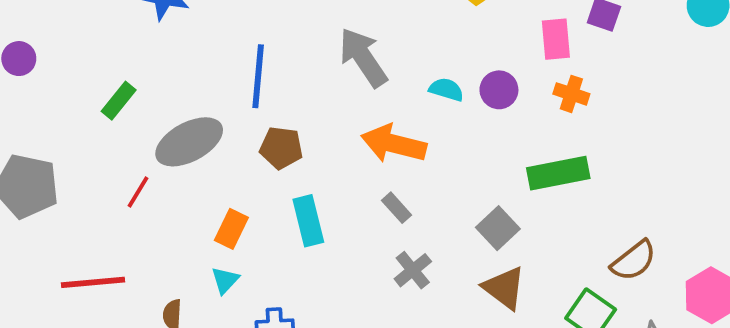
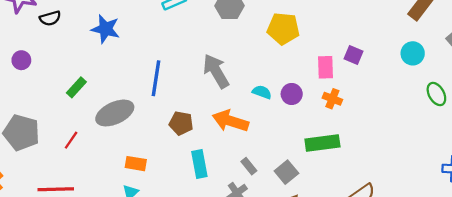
brown pentagon: (281, 148) -> (181, 123), moved
red line: (138, 192) -> (71, 140), moved
gray rectangle: (397, 208) -> (249, 166), moved
cyan rectangle: (308, 221) -> (199, 164), moved
orange rectangle: (231, 229) -> (136, 164), turned 70

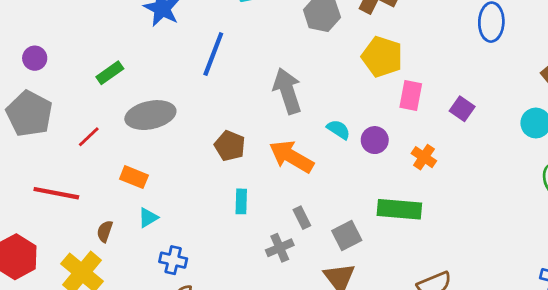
purple circle: (21, 60) -> (35, 58), moved
pink rectangle: (326, 67) -> (411, 96), moved
blue line: (156, 78) -> (213, 54), moved
orange rectangle: (136, 164) -> (134, 177), moved
cyan rectangle: (199, 164) -> (241, 201), size x0.7

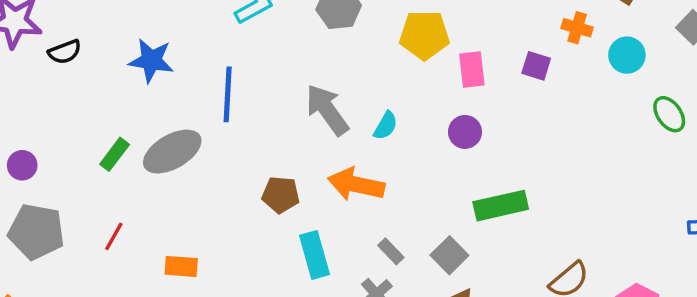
gray ellipse: (150, 115) -> (172, 152), moved
cyan semicircle: (338, 130) -> (386, 126), moved, turned 105
purple circle: (375, 140) -> (465, 132), moved
orange cross: (424, 157) -> (577, 28), moved
cyan rectangle: (241, 201) -> (315, 255), size x1.5

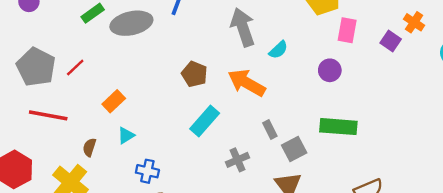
orange cross: (577, 28) -> (414, 22), moved
gray pentagon: (36, 232) -> (36, 67), moved
gray rectangle: (391, 251) -> (270, 130), moved
cyan rectangle: (315, 255) -> (205, 121), turned 40
orange rectangle: (181, 266) -> (114, 101), turned -65

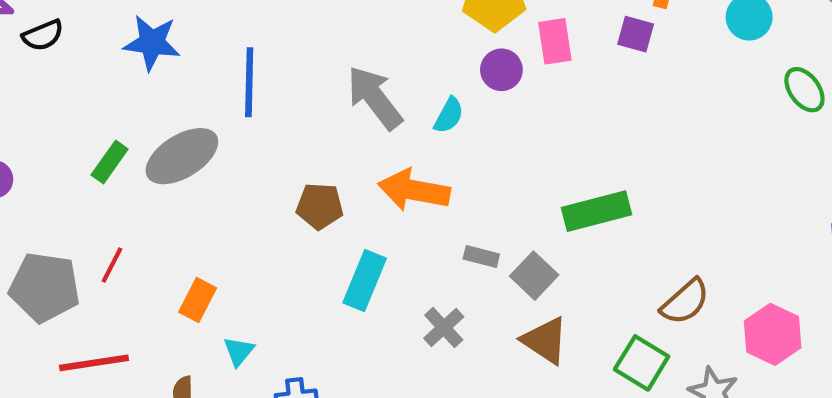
purple circle: (330, 70) -> (501, 70), moved
gray rectangle: (270, 130) -> (481, 256), turned -30

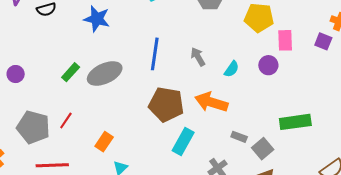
purple circle: (501, 70) -> (268, 65), moved
blue line: (249, 82) -> (155, 54), moved
gray arrow: (375, 98) -> (198, 57), size x0.6
brown pentagon: (320, 206) -> (166, 104), size x1.6

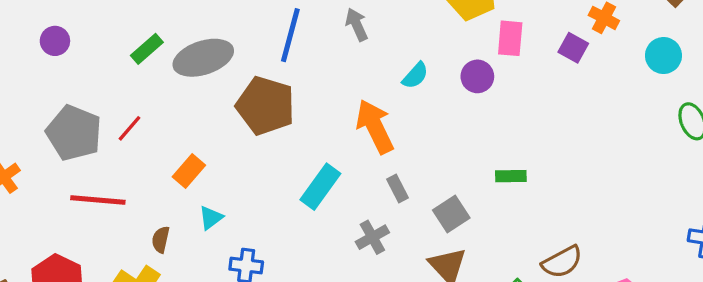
gray arrow: (198, 57) -> (357, 25), moved
orange arrow: (211, 102) -> (375, 127), turned 40
brown pentagon: (166, 104) -> (265, 106), moved
green rectangle: (295, 122) -> (511, 176), size x0.6
gray rectangle: (239, 137) -> (398, 189), moved, turned 35

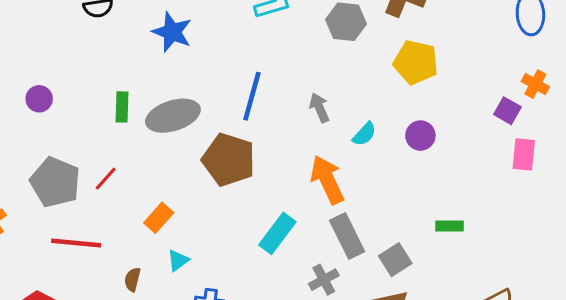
gray arrow: (357, 25) -> (319, 108), moved
pink rectangle: (510, 38) -> (524, 154), moved
green rectangle: (147, 49) -> (122, 107), turned -48
gray rectangle: (398, 189) -> (347, 236), size x1.8

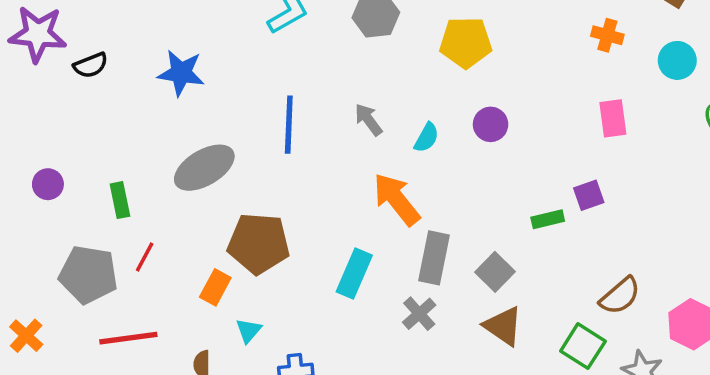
green rectangle: (122, 107) -> (120, 200), moved
purple square: (507, 111) -> (589, 195), moved, turned -36
brown pentagon: (229, 160) -> (259, 243), moved
gray rectangle: (347, 236) -> (434, 258), turned 51

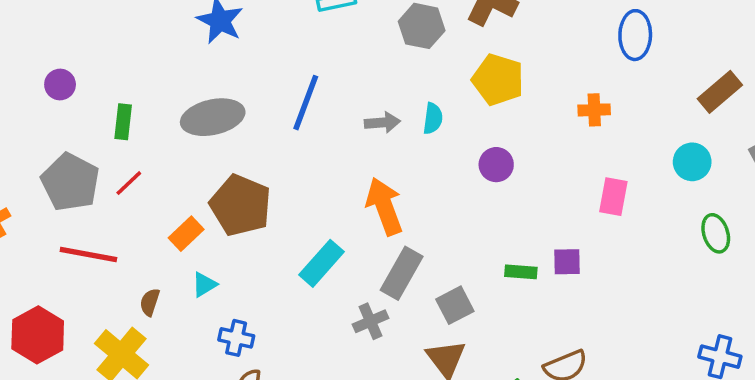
orange cross: (607, 35) -> (594, 110), moved, turned -36
gray arrow: (368, 120) -> (382, 122), turned 104
cyan semicircle: (426, 138) -> (433, 118), moved, turned -40

